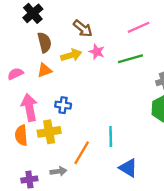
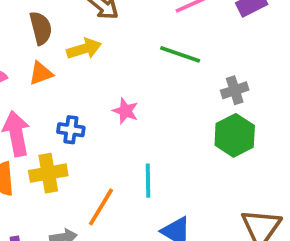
pink star: (97, 52) -> (125, 111), moved
green line: (130, 59) -> (180, 54), turned 35

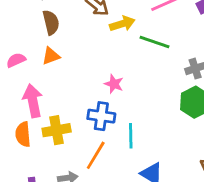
yellow arrow: (84, 49) -> (122, 24), moved
blue cross: (71, 130) -> (101, 116), moved, size x1.4

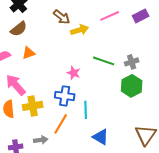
brown semicircle: (51, 22) -> (19, 29), moved, turned 66
green line: (154, 42) -> (104, 61), moved
pink arrow: (33, 101) -> (16, 85), turned -30

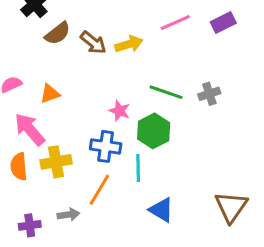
brown arrow: (62, 17) -> (93, 43), moved
brown semicircle: (19, 29) -> (58, 33), moved
orange triangle: (29, 53) -> (50, 94), moved
green hexagon: (132, 86) -> (154, 131), moved

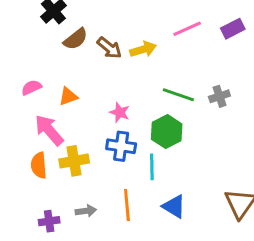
pink star: (120, 111) -> (120, 112), moved
orange line: (99, 190) -> (127, 205), moved, turned -36

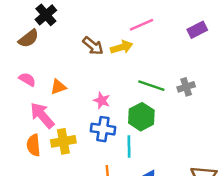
pink line: (187, 29) -> (141, 25), moved
brown semicircle: (76, 39) -> (29, 38), moved
pink semicircle: (31, 87) -> (27, 79), turned 56

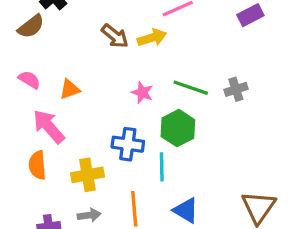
pink star: (102, 101) -> (142, 93), moved
yellow cross: (63, 141) -> (87, 175), moved

